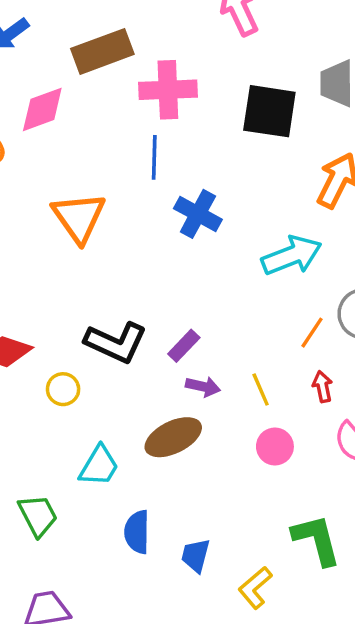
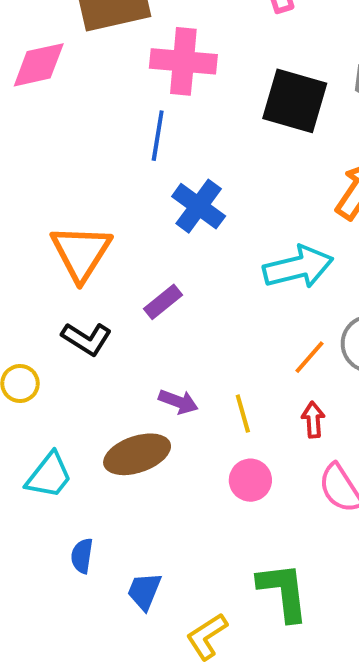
orange triangle: (79, 217) -> (81, 253), moved
black L-shape: (116, 342) -> (87, 339), size x0.7
purple rectangle: (184, 346) -> (163, 302), moved
blue semicircle: (137, 532) -> (82, 556), size x0.7

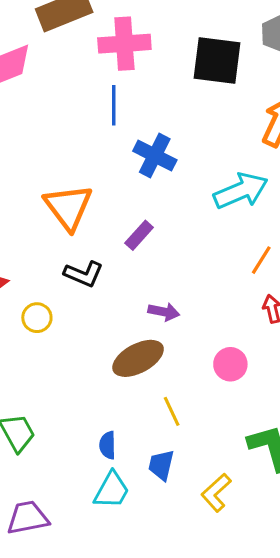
yellow line: (243, 414) -> (172, 411), moved
cyan trapezoid: (49, 475) -> (112, 490), moved

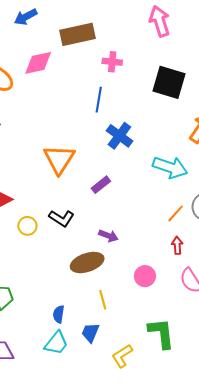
pink cross: (124, 44) -> (112, 62), size x0.6
cyan arrow: (241, 191) -> (170, 167), turned 32
black L-shape: (84, 274) -> (62, 218), moved

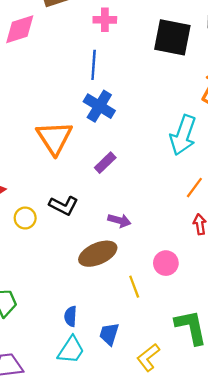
blue cross: (119, 136) -> (99, 106), moved
cyan arrow: (170, 167) -> (183, 135), turned 96
yellow line: (103, 300) -> (134, 287), moved

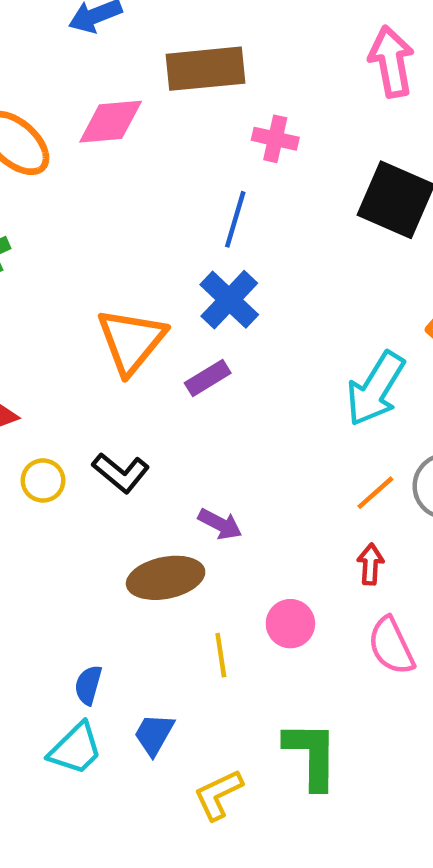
purple rectangle: (105, 163) -> (208, 378), moved

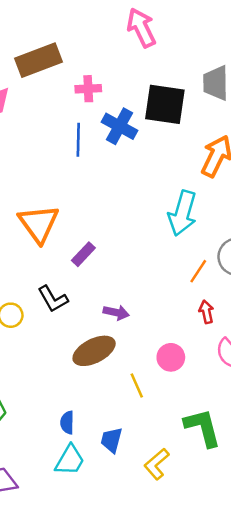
blue cross: (229, 300) -> (120, 126), moved
purple rectangle: (208, 378) -> (83, 254), moved
black L-shape: (121, 473) -> (53, 299), turned 36

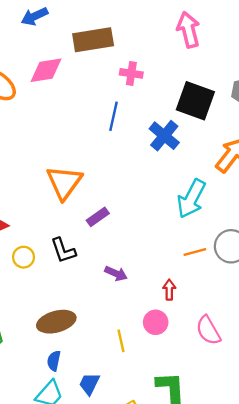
blue cross: (120, 126) -> (164, 136), moved
orange line: (198, 271) -> (195, 252), turned 30
red arrow: (206, 312) -> (169, 290), moved
brown ellipse: (94, 351) -> (56, 322), moved

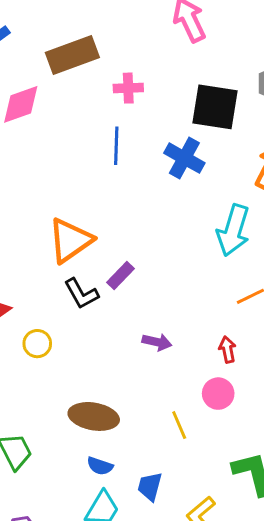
orange triangle: (64, 182) -> (70, 240), turned 30
black L-shape: (63, 250) -> (81, 294), moved
brown ellipse: (56, 322) -> (94, 416), turned 36
blue semicircle: (54, 361) -> (100, 466), turned -72

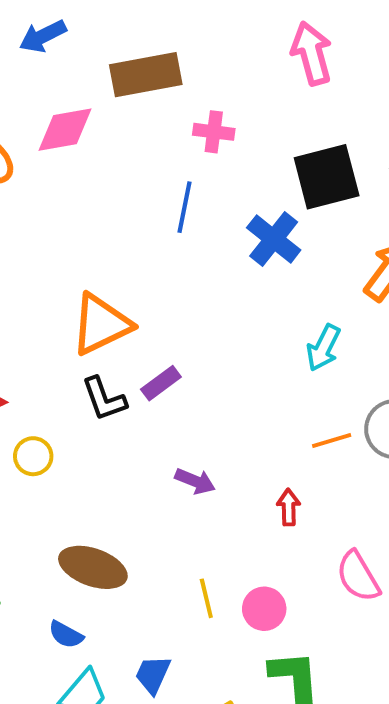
black square: (215, 107) -> (327, 177), turned -33
cyan arrow: (233, 230) -> (323, 348), size x0.7
pink circle: (218, 394) -> (264, 609), moved
blue semicircle: (100, 466) -> (66, 635), moved

